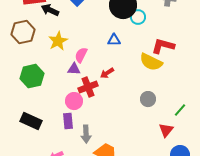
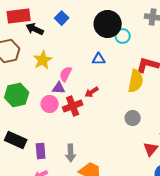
yellow semicircle: (151, 62) -> (136, 81), turned -105
pink circle: (74, 101) -> (50, 104), moved
purple rectangle: (68, 121) -> (41, 151), moved

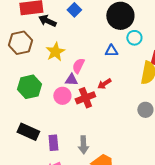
cyan circle: (123, 36) -> (134, 38), moved

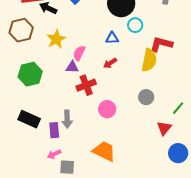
red arrow: (104, 84) -> (110, 63), moved
pink circle: (62, 96) -> (107, 109), moved
gray arrow: (83, 145) -> (67, 119), moved

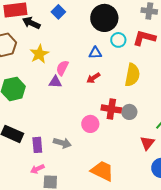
red L-shape: (161, 44) -> (144, 38), moved
red cross: (86, 85) -> (111, 109), moved, turned 30
gray arrow: (67, 119) -> (62, 143), moved, turned -72
orange trapezoid: (104, 151) -> (102, 171), moved

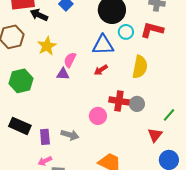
blue triangle: (95, 53) -> (103, 45), size x1.6

